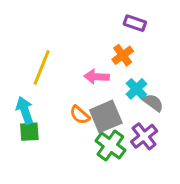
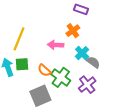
gray square: (106, 116) -> (40, 96), moved
green square: (29, 132) -> (22, 64), moved
green cross: (110, 146) -> (61, 77), moved

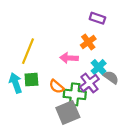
green cross: (61, 77) -> (75, 94), turned -30
purple cross: (87, 85) -> (89, 83), moved
gray square: (40, 96) -> (68, 113), moved

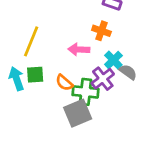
orange cross: (88, 42) -> (101, 31), turned -35

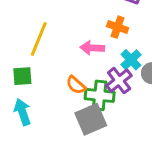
gray semicircle: (128, 72) -> (147, 73), turned -126
green square: (35, 75) -> (22, 76), moved
cyan arrow: (16, 79) -> (22, 112), moved

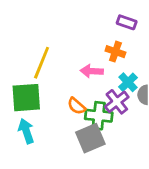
green square: (22, 76) -> (26, 98), size x1.6

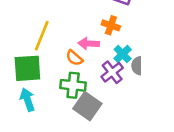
orange semicircle: (76, 106) -> (74, 58), moved
green cross: (99, 116) -> (73, 85), moved
gray square: (90, 138) -> (87, 106), turned -32

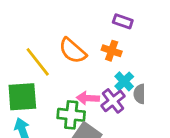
yellow line: (42, 36) -> (38, 62), turned -60
pink arrow: (89, 44) -> (88, 98), moved
orange semicircle: (74, 58) -> (73, 51), moved, size x1.5

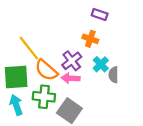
orange semicircle: (73, 51) -> (46, 70), moved
purple cross: (113, 101) -> (72, 61), moved
green cross: (71, 115) -> (44, 97), moved

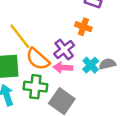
cyan cross: (101, 64) -> (91, 65), moved
gray semicircle: (113, 75) -> (107, 64), turned 77

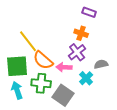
purple cross: (64, 49) -> (77, 52), moved
cyan cross: (91, 65) -> (86, 78), moved

